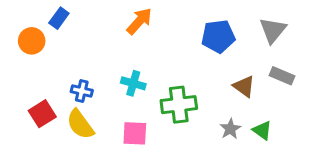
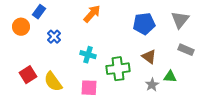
brown triangle: (244, 86) -> (149, 57), moved
blue cross: (82, 91) -> (54, 37), moved, turned 32
green triangle: (262, 130) -> (170, 77), moved, turned -32

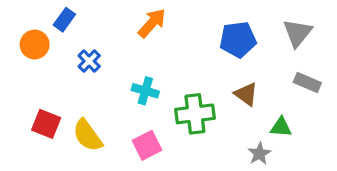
red square: (28, 75) -> (46, 124), turned -36
gray star: (152, 85) -> (259, 154), moved
pink square: (89, 88) -> (147, 145), turned -30

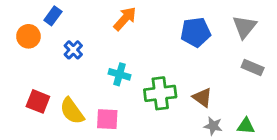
brown triangle: (246, 94) -> (202, 97), moved
green triangle: (281, 127) -> (246, 126), moved
pink square: (147, 145) -> (107, 119), moved, turned 30
gray star: (259, 154) -> (213, 126), turned -30

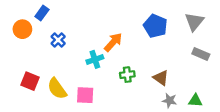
orange arrow: (125, 19) -> (113, 42), moved
blue pentagon: (196, 32) -> (155, 26), turned 30
cyan cross: (119, 74) -> (95, 59), turned -35
green cross: (160, 93) -> (127, 75), size x0.6

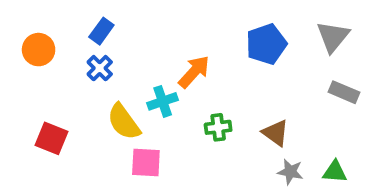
blue rectangle: (42, 13) -> (101, 31), moved
blue pentagon: (155, 26) -> (266, 44), turned 30
yellow semicircle: (57, 89) -> (124, 122), moved

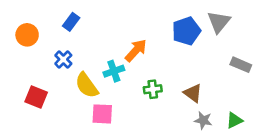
gray triangle: (333, 37) -> (219, 22), moved
blue cross: (100, 68) -> (63, 59), moved
green triangle: (335, 172) -> (234, 120), turned -30

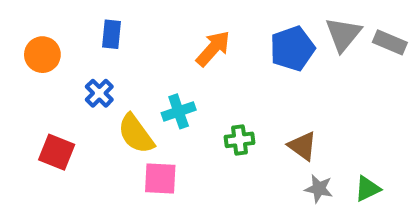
blue rectangle: (71, 22) -> (112, 34), turned -30
orange arrow: (136, 50) -> (213, 48), moved
gray rectangle: (241, 65) -> (390, 42), moved

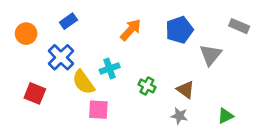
blue rectangle: (112, 34) -> (68, 21), turned 49
gray triangle: (343, 34) -> (210, 55), moved
blue cross: (99, 93) -> (61, 57), size x1.5
green cross: (240, 140) -> (147, 86), turned 35
gray star: (319, 189) -> (179, 116), moved

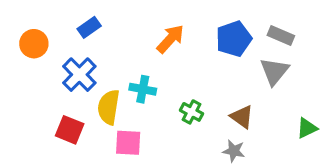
gray rectangle: (239, 26) -> (281, 36), moved
cyan cross: (110, 68) -> (143, 89), turned 30
yellow semicircle: (83, 82) -> (109, 107), turned 45
red square: (35, 93) -> (70, 130), moved
green triangle: (225, 116) -> (307, 128), moved

